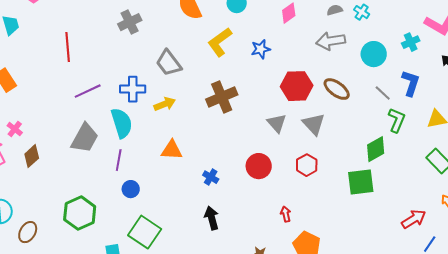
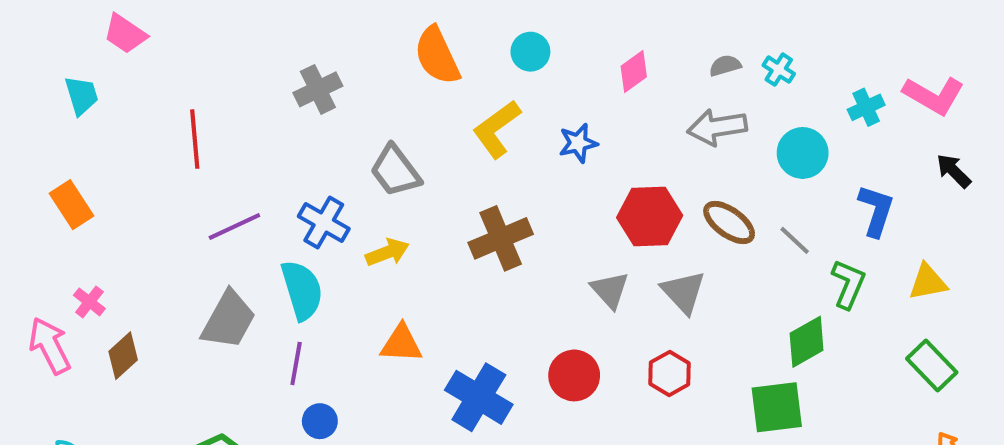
cyan cross: (411, 42) -> (866, 107), moved
blue cross: (133, 89) -> (324, 222), turned 30
gray line: (383, 93) -> (795, 240), moved
blue cross: (211, 177) -> (479, 397), size x2.0

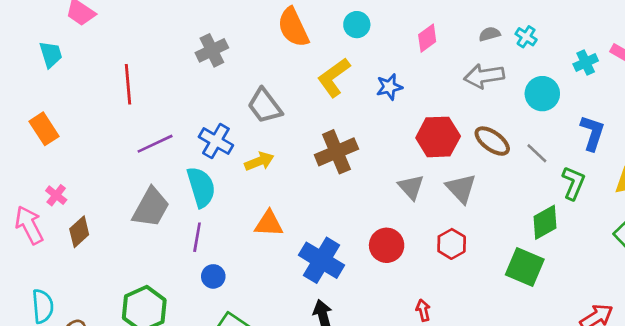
green square: (777, 407) -> (525, 267), turned 30

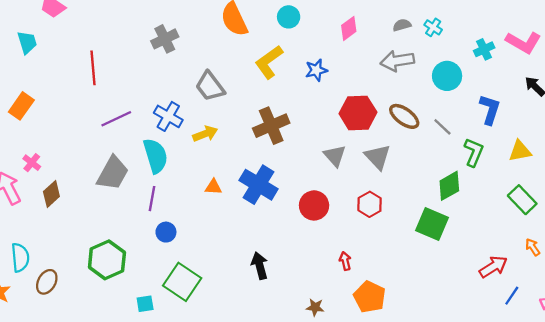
orange rectangle: (44, 129) -> (21, 106), turned 68
orange triangle: (269, 224) -> (213, 187), size x0.7
blue cross: (322, 260) -> (258, 185), moved

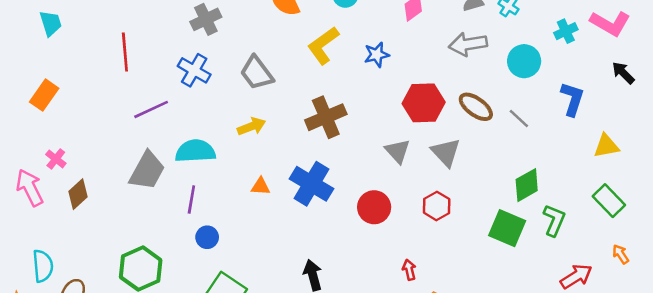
blue cross: (168, 116) -> (194, 70), moved
green L-shape: (474, 152) -> (554, 220), moved
cyan semicircle: (156, 156) -> (195, 151), turned -76

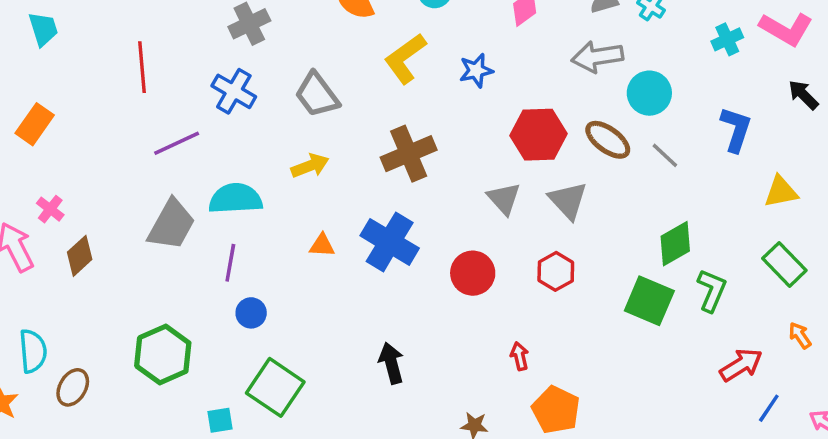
cyan circle: (524, 61) -> (649, 93), moved

